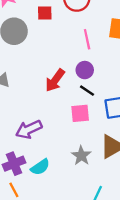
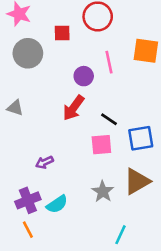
purple circle: (85, 70) -> (84, 76), moved
purple arrow: (29, 129) -> (44, 162), size x0.6

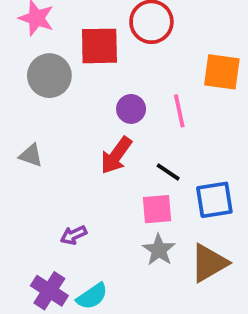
red square: (62, 33) -> (99, 46), size x1.6
pink line: (109, 62) -> (179, 111), moved
gray star: (103, 192) -> (159, 250), moved
purple cross: (28, 200) -> (49, 291), turned -35

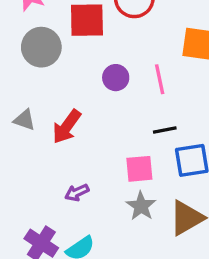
red arrow: (116, 155) -> (67, 127), moved
black line: (168, 172) -> (165, 130), moved, turned -45
purple arrow: (74, 235) -> (77, 193), moved

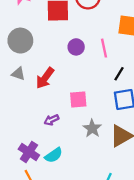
gray circle: (41, 47) -> (20, 41), moved
black line: (165, 130) -> (119, 74), moved, turned -48
pink square: (139, 169) -> (78, 99), moved

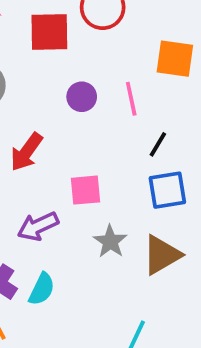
purple arrow: (51, 120) -> (38, 226), size x1.5
cyan semicircle: (54, 155) -> (42, 289), turned -30

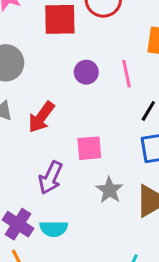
purple arrow: (38, 226) -> (51, 178), turned -40
cyan semicircle: (42, 289) -> (54, 229), turned 64

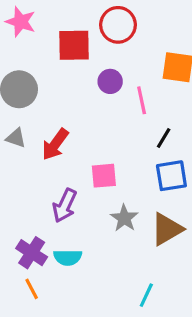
purple circle: (86, 72) -> (110, 81), moved

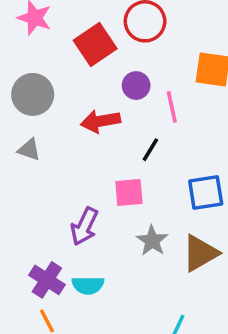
red square: (74, 45) -> (95, 45), turned -33
black line: (164, 138) -> (150, 150), moved
red arrow: (55, 144) -> (100, 121), moved, turned 44

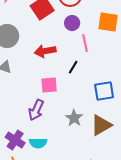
purple circle: (136, 86) -> (72, 23), moved
pink square: (129, 192) -> (49, 85), moved

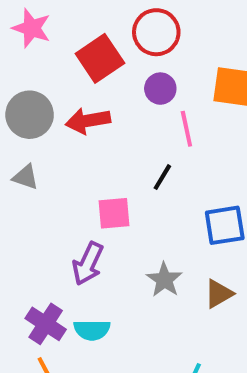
red arrow: (45, 51) -> (88, 121), moved
brown triangle: (101, 125) -> (219, 294), size x0.7

